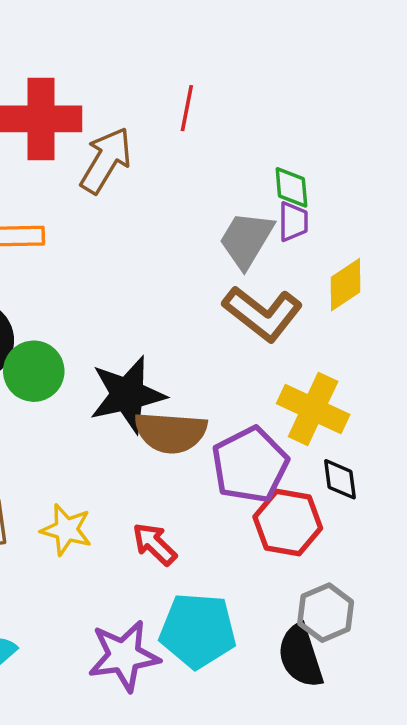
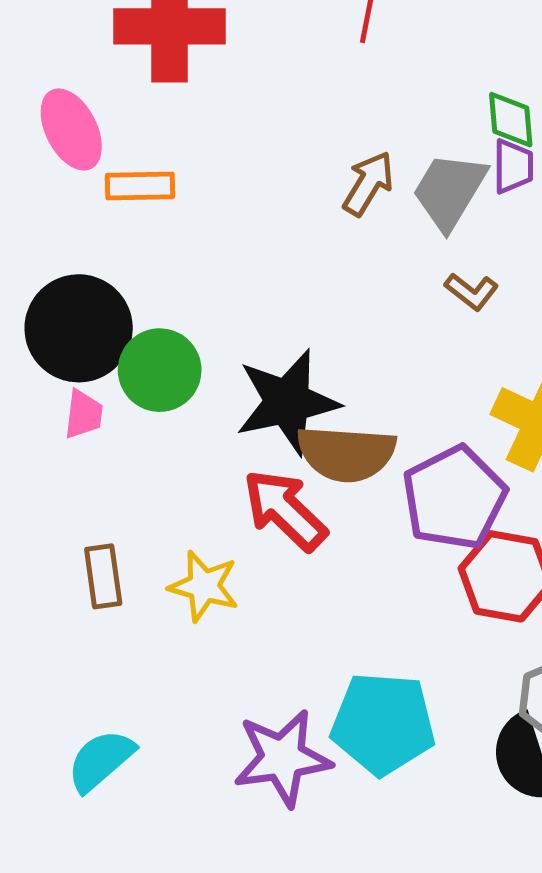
brown arrow: (106, 160) -> (368, 183), moved, size x0.7
brown L-shape: (263, 314) -> (471, 292), size x0.5
red arrow: (154, 544) -> (285, 510), moved, size x1.4

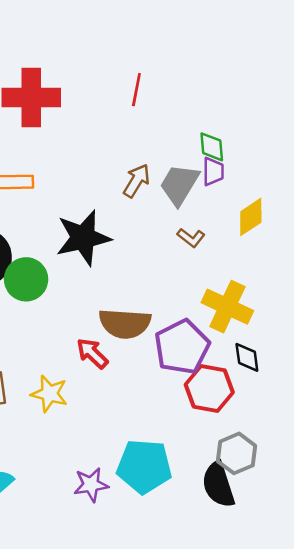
black star: (287, 402) -> (83, 238), moved
red arrow: (285, 510) -> (92, 353), size x0.7
purple star: (282, 758) -> (91, 485), size x0.7

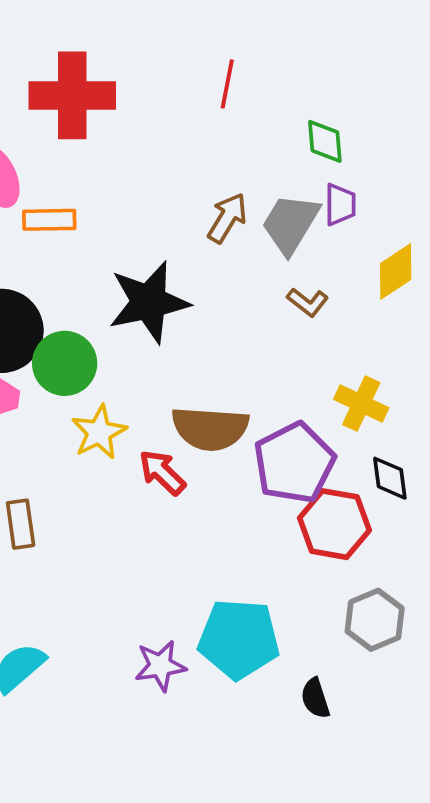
green diamond: (212, 147) -> (325, 141), moved
yellow cross: (227, 307) -> (361, 404), size x0.7
yellow star: (49, 394) -> (99, 432), moved, turned 30
black semicircle: (218, 485) -> (315, 698), moved, size x0.6

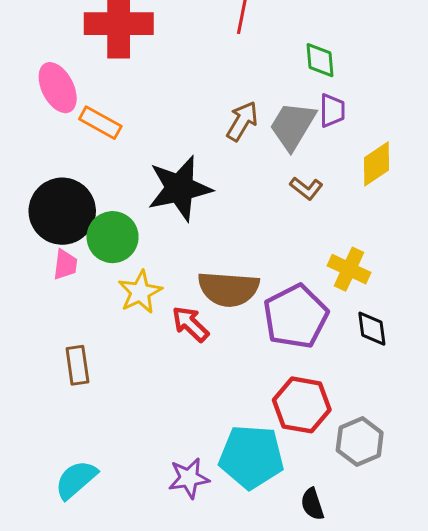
orange rectangle: (49, 220) -> (100, 123), turned 30
red hexagon: (334, 524) -> (302, 405), moved

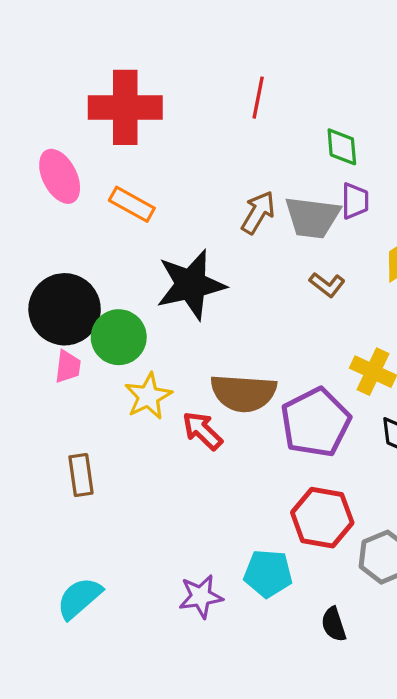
orange rectangle: (100, 123) -> (132, 204), moved
gray trapezoid: (293, 126) -> (312, 217), turned -114
cyan pentagon: (251, 457) -> (268, 573), size x0.7

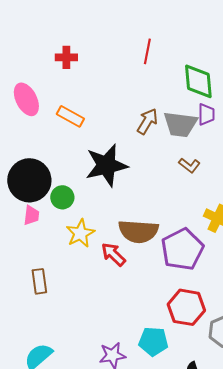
red cross: (125, 107) -> (66, 57), size x0.5
green diamond: (342, 147) -> (198, 81), size x1.5
green circle: (119, 337) -> (62, 197), size x0.7

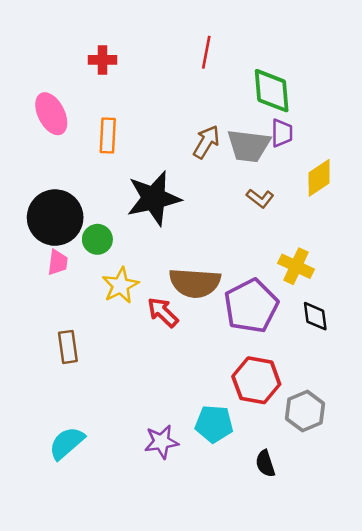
orange rectangle: (70, 116) -> (108, 136), turned 64

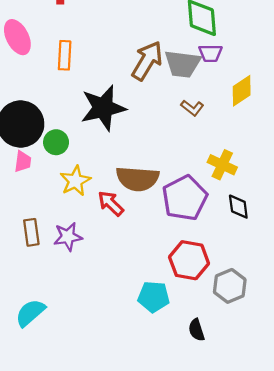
purple trapezoid: (282, 133) -> (210, 53), turned 90
brown arrow: (206, 142) -> (147, 61), size x1.4
purple star: (161, 442) -> (68, 237), moved

